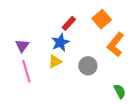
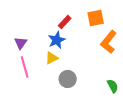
orange square: (102, 19) -> (96, 18), turned 30
gray circle: (88, 66) -> (68, 79), moved

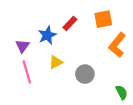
blue star: (57, 40) -> (47, 35), moved
gray circle: (68, 79) -> (85, 74), moved

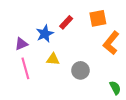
purple triangle: (22, 46) -> (21, 44), turned 32
yellow triangle: (56, 62) -> (53, 59), turned 32

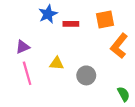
red rectangle: (66, 22) -> (71, 24), turned 48
blue star: (45, 34) -> (48, 14), moved

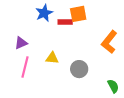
orange square: (105, 20) -> (78, 14), moved
pink line: (27, 73) -> (25, 67), turned 30

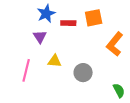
orange square: (78, 14) -> (94, 18), moved
purple triangle: (21, 43) -> (40, 37), moved, turned -40

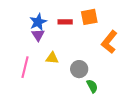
blue star: (46, 14) -> (38, 22), moved
green semicircle: (119, 90) -> (92, 86), moved

